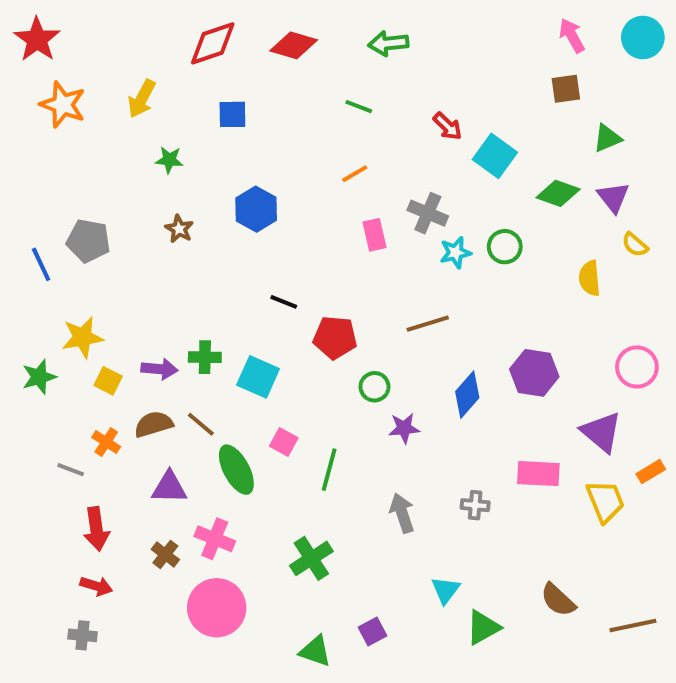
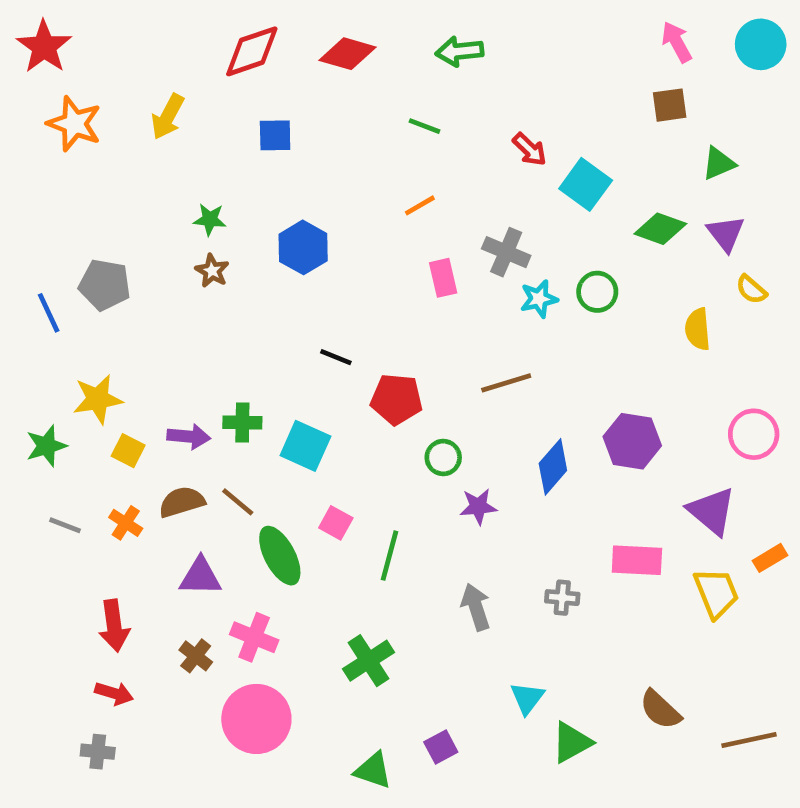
green star: (169, 160) -> (210, 219), moved
gray line: (71, 470) -> (65, 525), moved

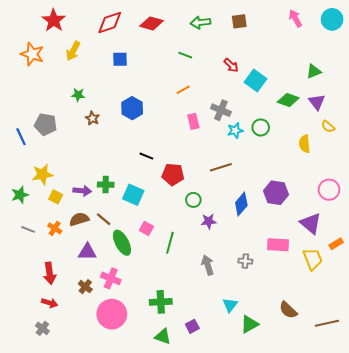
red star: (44, 47) -> (54, 20), moved
brown square: (670, 105) -> (239, 21), moved
green star: (210, 219) -> (78, 95), moved
green cross: (368, 661) -> (161, 302), moved, turned 30
gray cross: (98, 752) -> (42, 328), turned 32

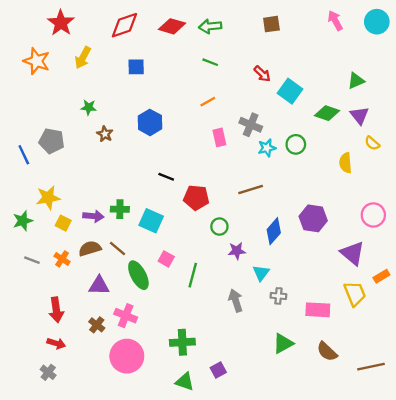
green arrow: (201, 22) -> (210, 26), moved
pink rectangle: (278, 245) -> (318, 310), moved
cyan triangle: (230, 305) -> (261, 273), moved
green triangle: (249, 324) -> (283, 343), moved

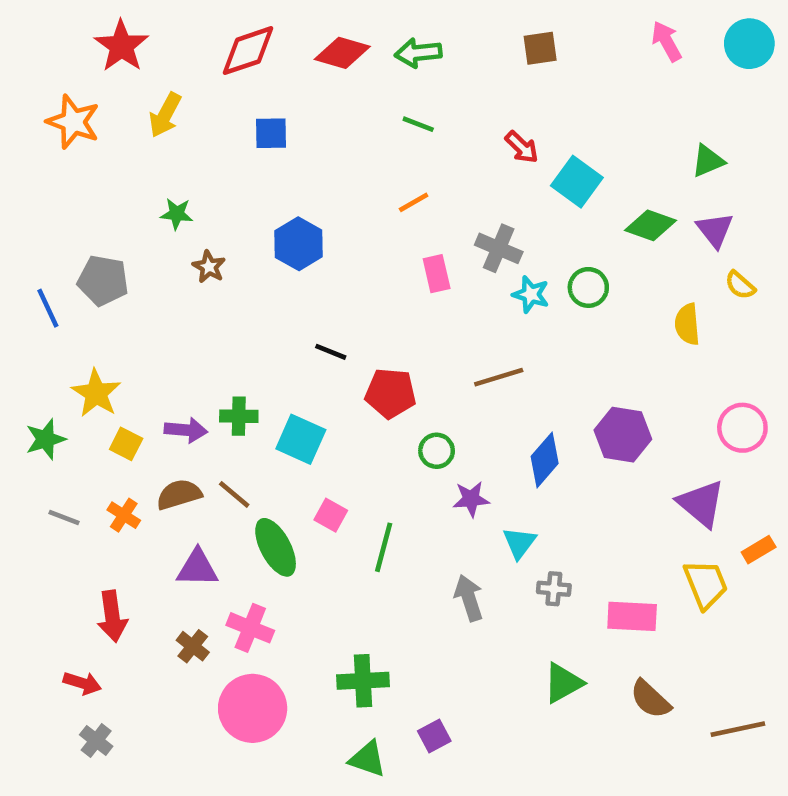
cyan star: (267, 148) -> (531, 294), turned 30
yellow star: (48, 198) -> (96, 393), turned -30
red arrow: (56, 343) -> (82, 683), moved

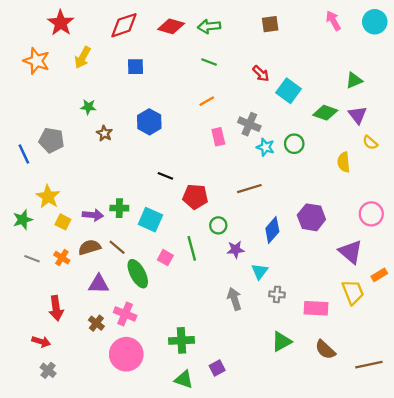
green line: (384, 547) -> (192, 248), moved, turned -30

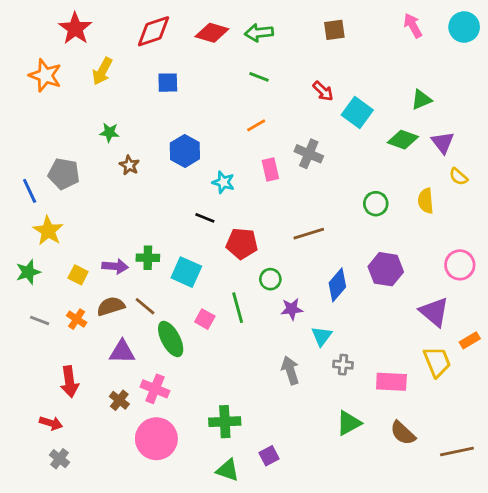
green triangle: (354, 80) -> (421, 100), moved
green circle: (294, 144) -> (376, 204), moved
cyan star: (265, 147) -> (223, 182), moved
yellow star: (48, 197) -> (48, 231), moved

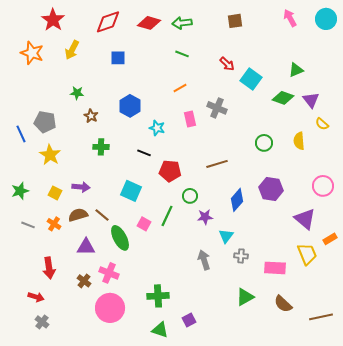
yellow star: (48, 231) -> (50, 155), moved
green cross: (148, 258) -> (101, 147), moved
green line: (238, 308) -> (167, 216), turned 40

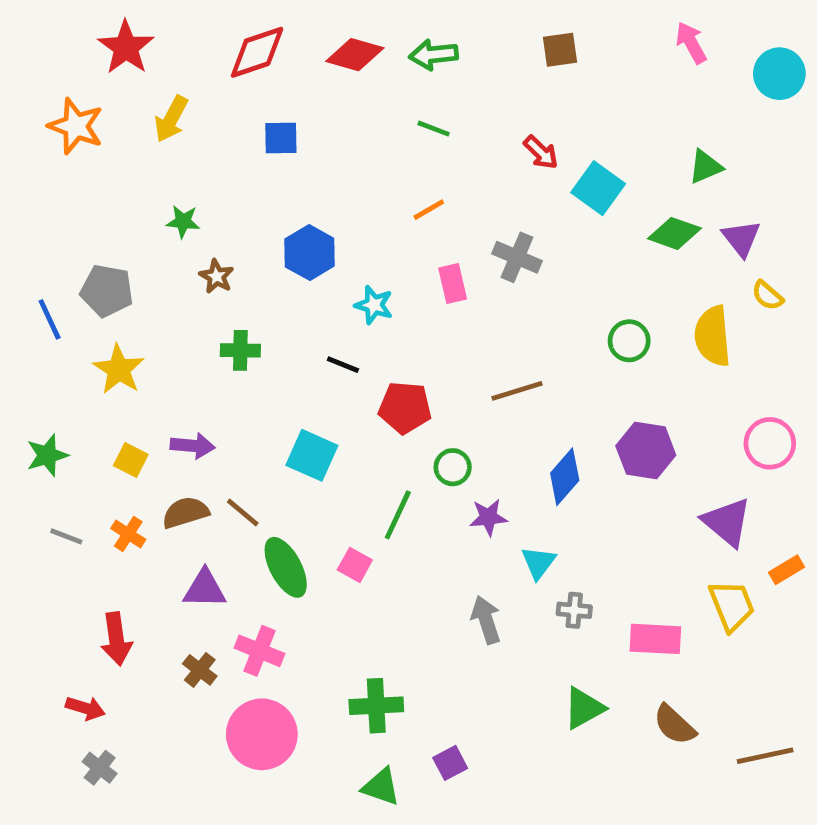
cyan circle: (326, 19) -> (779, 74), moved
yellow semicircle: (299, 141) -> (713, 336), size x1.4
pink square: (144, 224) -> (355, 565), moved

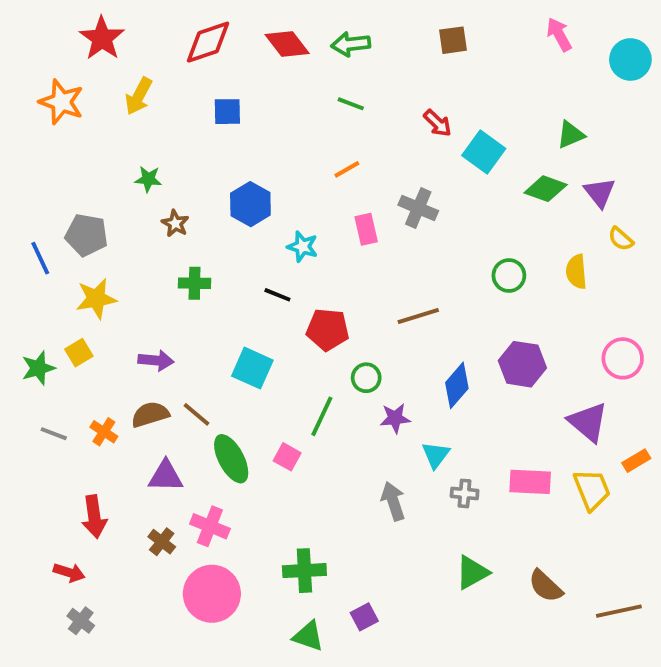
red diamond: (355, 55) -> (287, 44), turned 36
yellow semicircle: (713, 336) -> (576, 272), size x0.7
yellow star: (119, 369) -> (96, 299), turned 30
yellow square: (131, 460) -> (79, 353), moved, turned 32
pink rectangle: (655, 639) -> (530, 482), moved

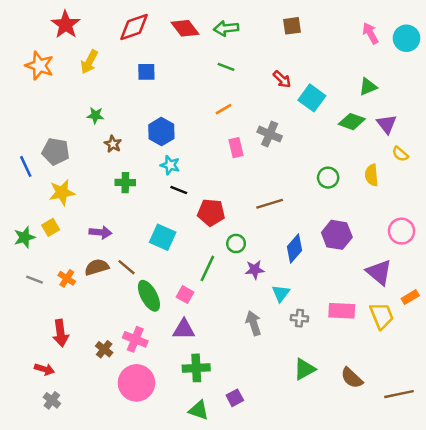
pink arrow: (559, 34) -> (370, 33), moved
cyan star: (303, 247) -> (170, 165), moved
purple triangle: (166, 476) -> (184, 329), moved

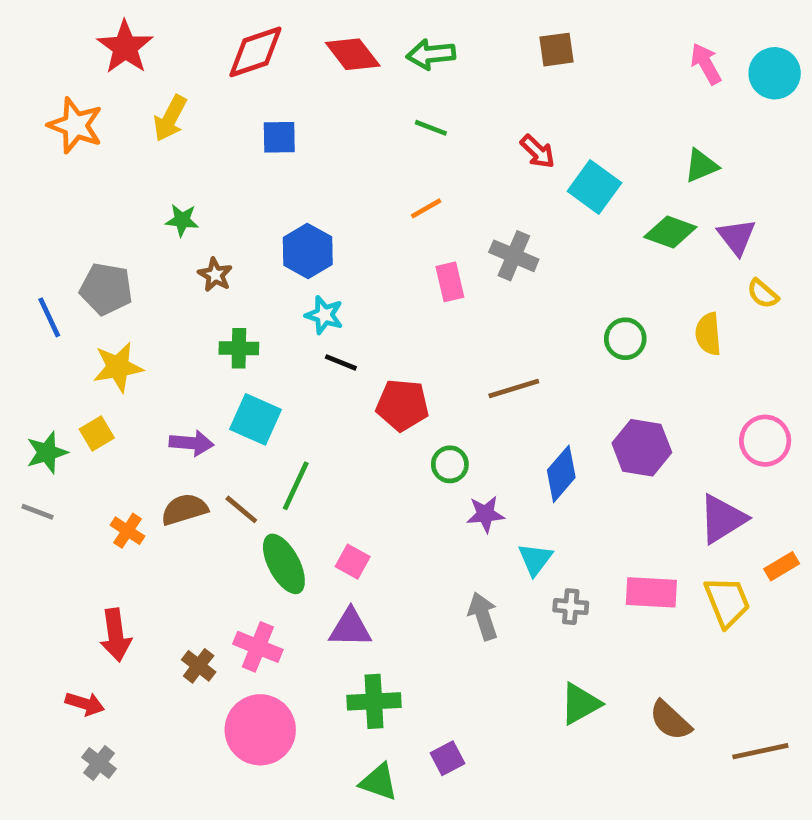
cyan square: (163, 237) -> (255, 419), moved
green line: (207, 268) -> (296, 486), moved
purple triangle: (379, 272) -> (722, 519), turned 48
gray line: (34, 280) -> (37, 512), moved

